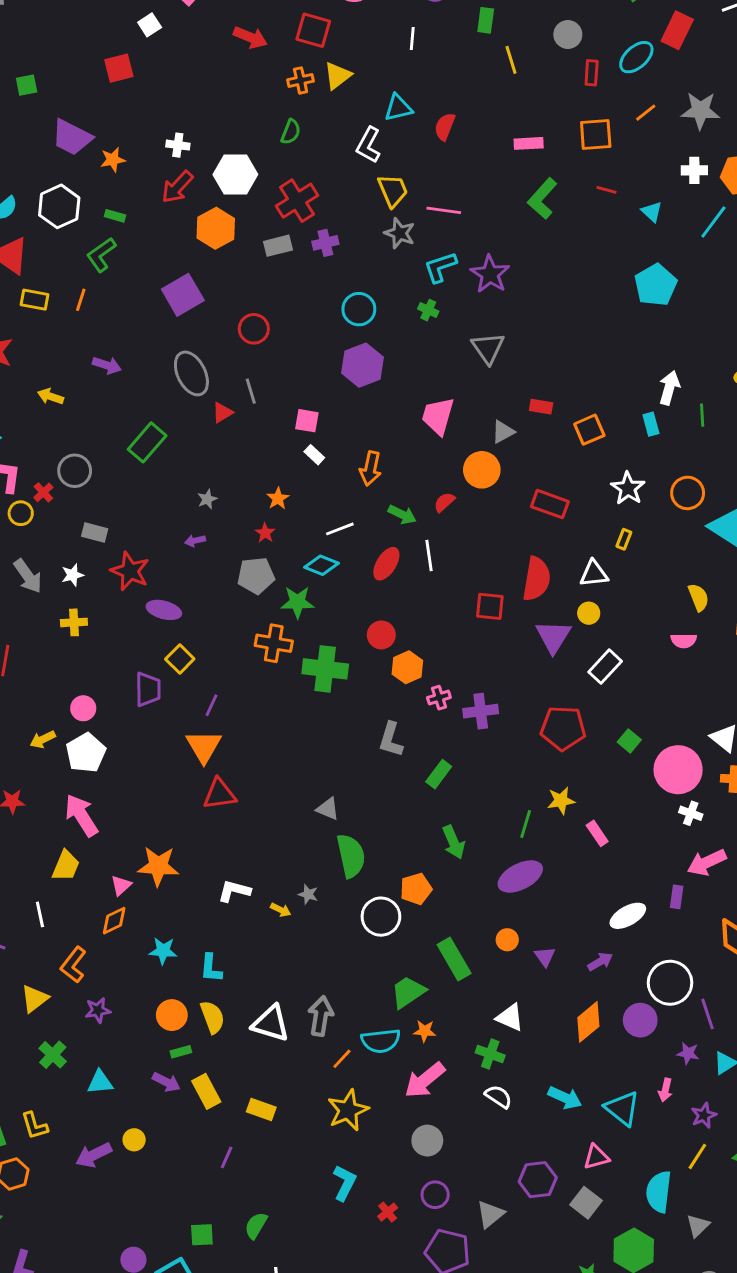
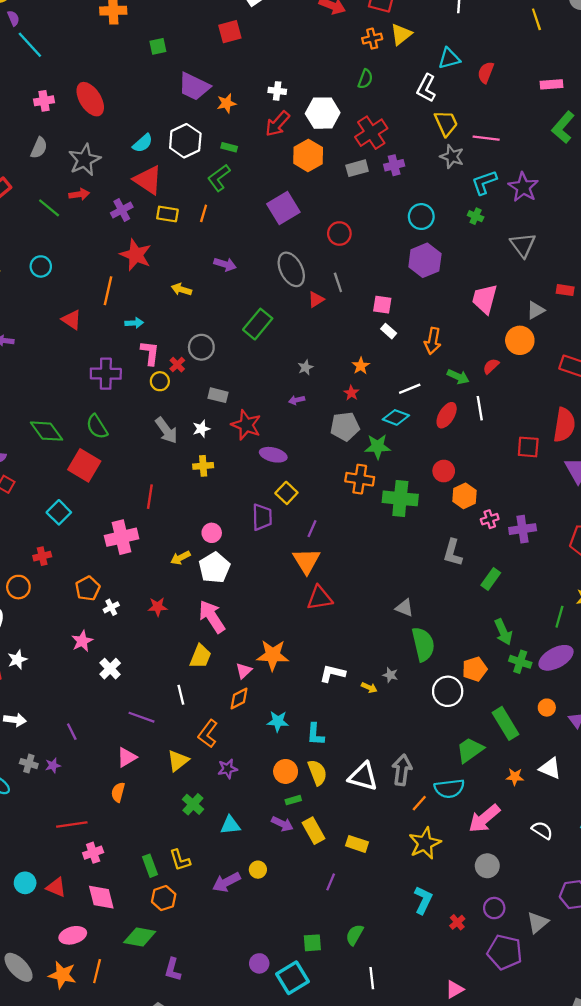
orange star: (425, 1031) -> (515, 777), moved
green cross: (490, 1054) -> (520, 662), moved

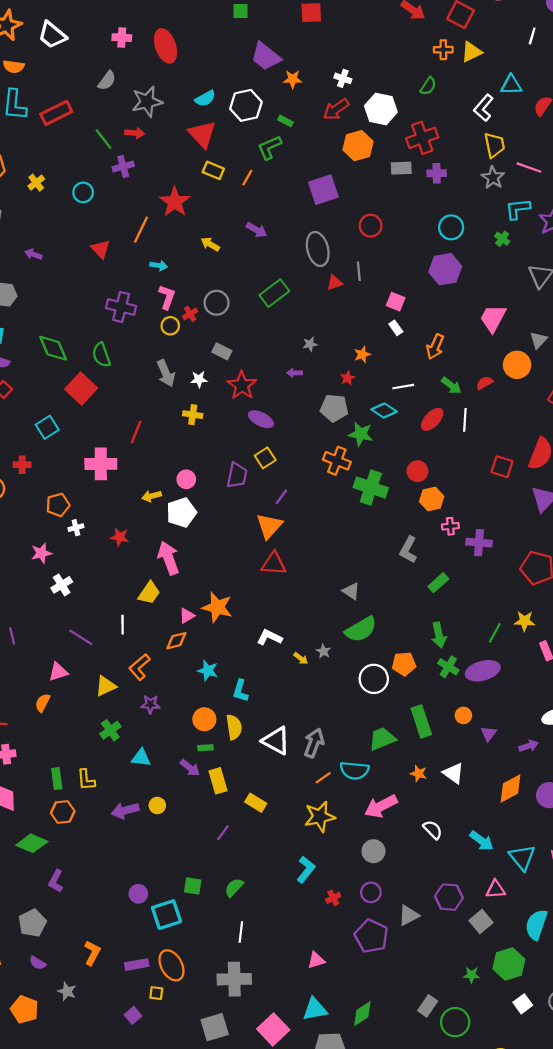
purple cross: (122, 210) -> (123, 166), moved
gray triangle: (536, 310) -> (538, 340), turned -30
green semicircle: (423, 644) -> (361, 629), turned 60

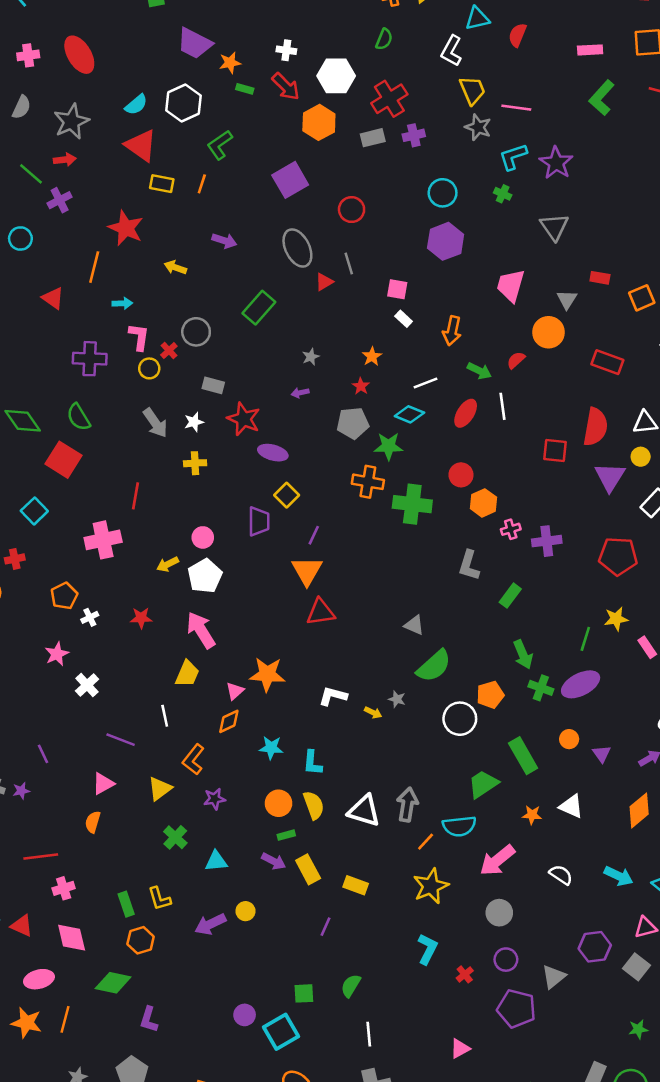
red arrow: (336, 109) -> (286, 87), turned -88
green rectangle: (286, 121) -> (245, 89), moved

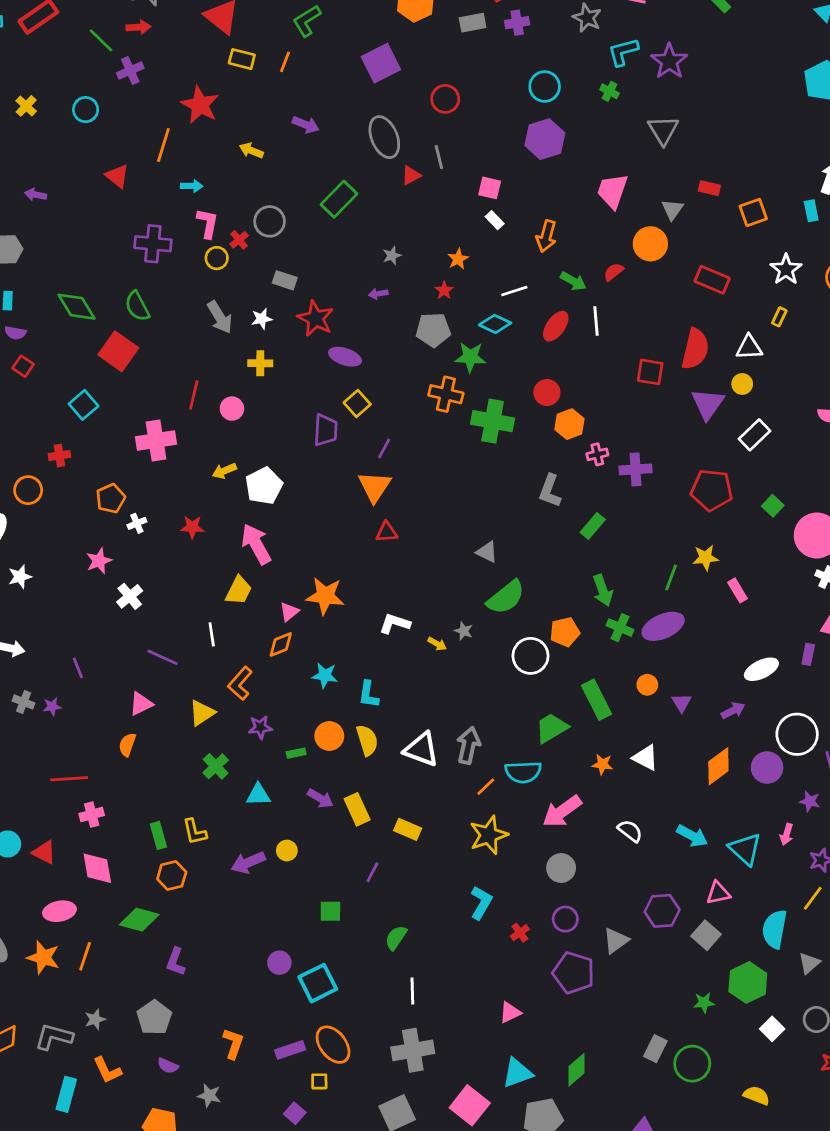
pink circle: (203, 537) -> (232, 409), moved
red triangle: (321, 612) -> (387, 532), size x0.7
green rectangle: (286, 835) -> (296, 753), moved
green square: (304, 993) -> (330, 911), moved

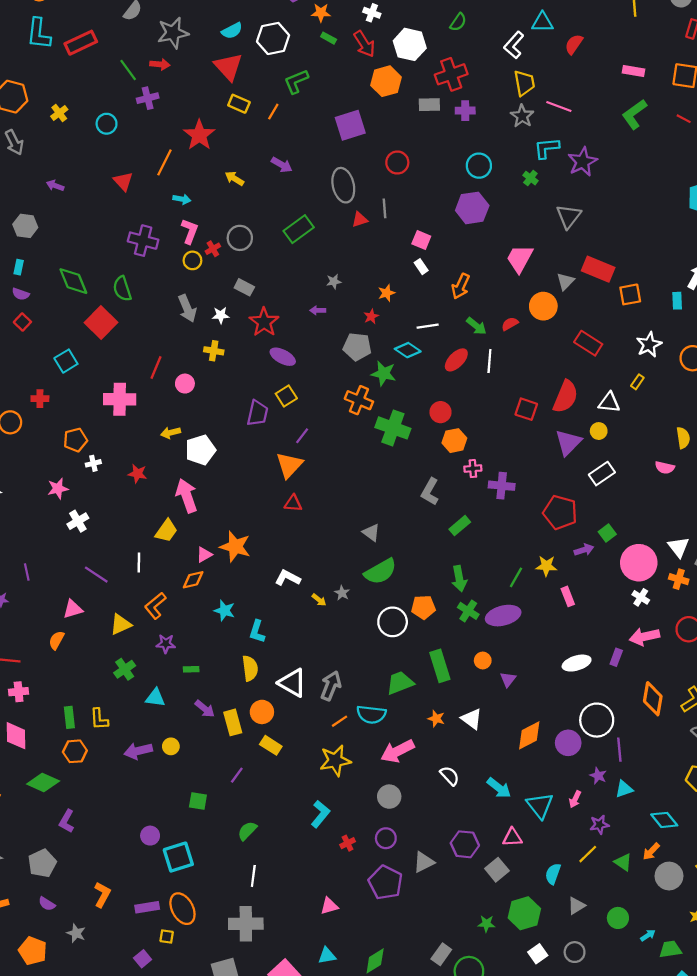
red rectangle: (709, 188) -> (598, 269), size x1.8
purple arrow: (733, 711) -> (584, 550), moved
orange circle: (329, 736) -> (262, 712), moved
cyan semicircle: (775, 929) -> (553, 874), size x0.7
cyan triangle: (517, 1073) -> (327, 956), size x0.7

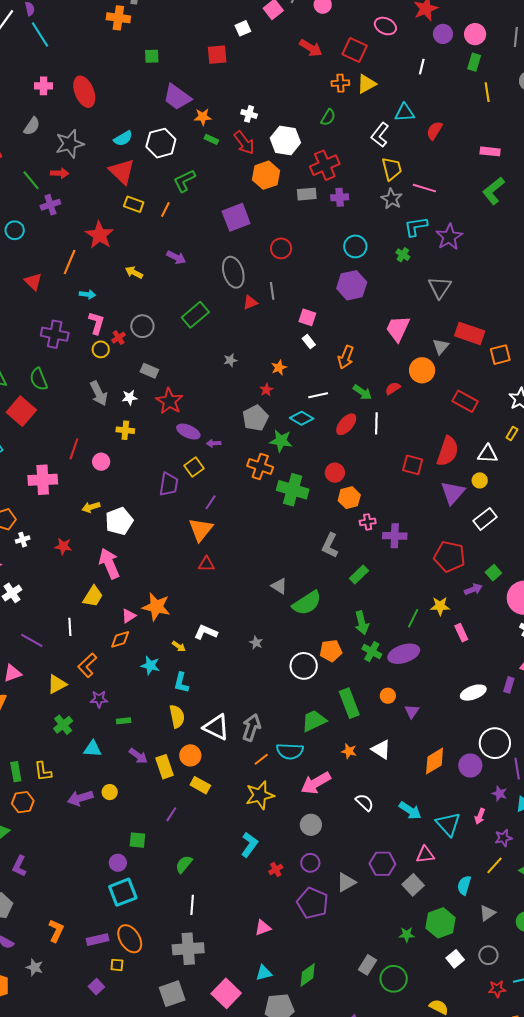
purple arrow: (318, 310) -> (214, 443), moved
gray pentagon: (357, 347) -> (255, 418), turned -30
green semicircle: (380, 571) -> (307, 603), moved
yellow arrow: (319, 600) -> (179, 646), moved
purple circle: (150, 836) -> (118, 863), moved

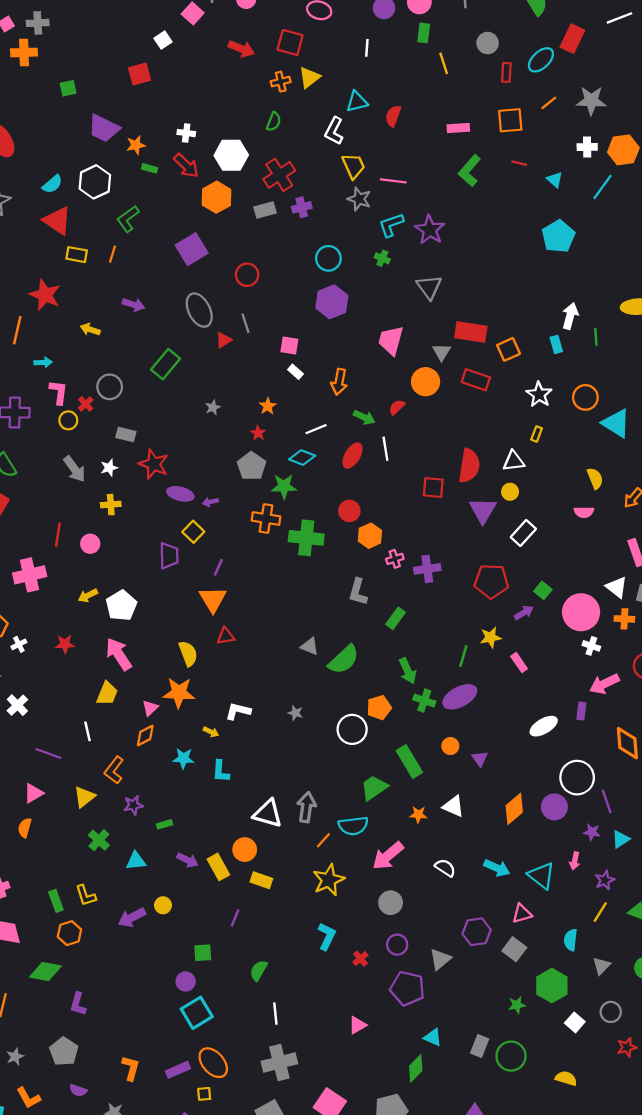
red rectangle: (465, 401) -> (476, 380), moved
yellow semicircle: (177, 716) -> (188, 654), moved
cyan triangle: (264, 973) -> (433, 1037), moved, turned 48

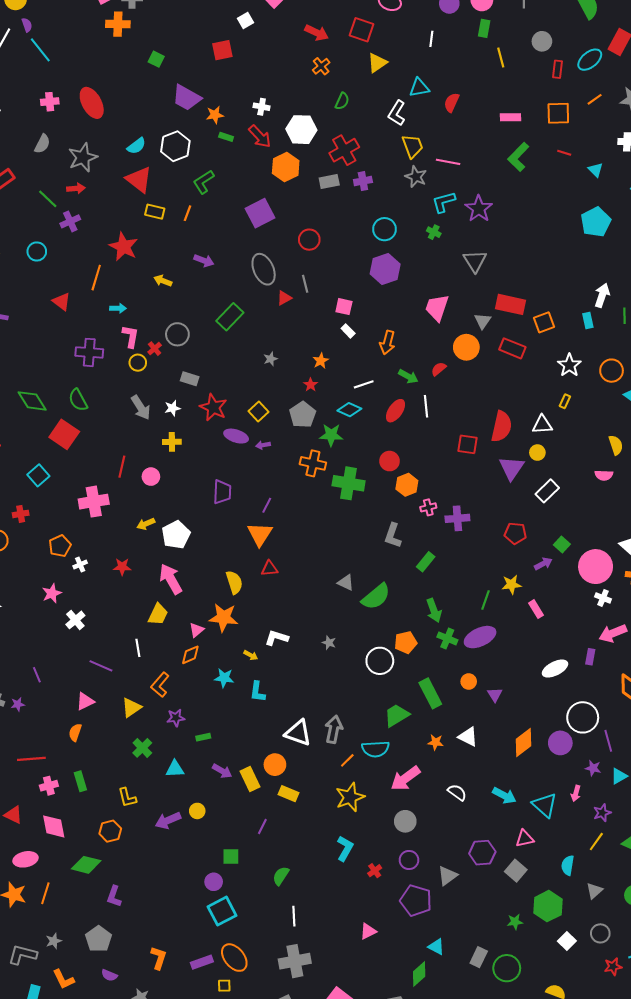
orange cross: (281, 82) -> (321, 66), moved, turned -30
green square: (68, 88) -> (156, 59), turned 35
yellow square: (193, 532) -> (259, 412), moved
red pentagon: (491, 581) -> (515, 533), size x0.7
green rectangle: (56, 901) -> (80, 781), moved

